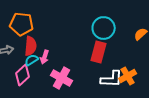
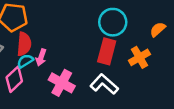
orange cross: (128, 76) -> (139, 57), moved
white L-shape: (112, 79) -> (104, 84), moved, turned -140

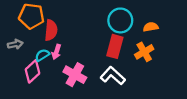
orange semicircle: (158, 29) -> (151, 27), moved, turned 32
red semicircle: (24, 44) -> (51, 30), moved

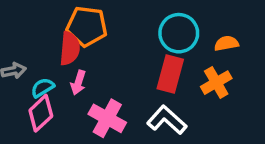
orange pentagon: (31, 16) -> (87, 26), moved
cyan semicircle: (42, 55) -> (43, 88), moved

